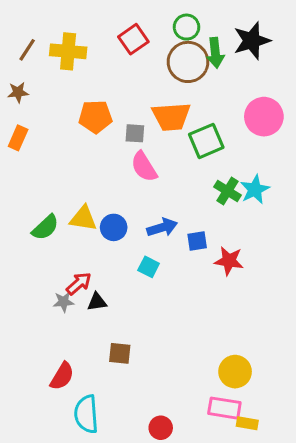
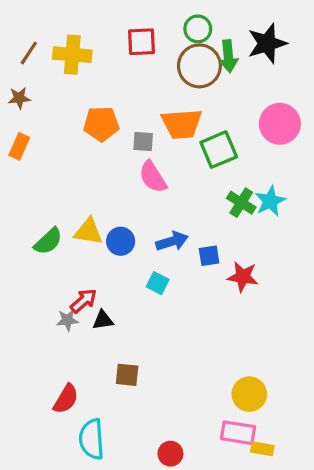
red square: (133, 39) -> (141, 42), turned 32

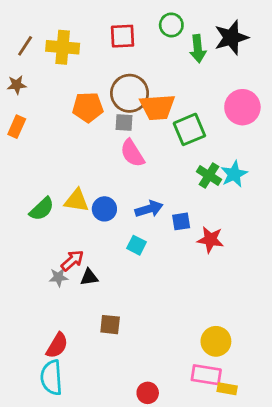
brown circle: (199, 66) -> (130, 93), moved
cyan semicircle: (92, 439) -> (51, 378), moved

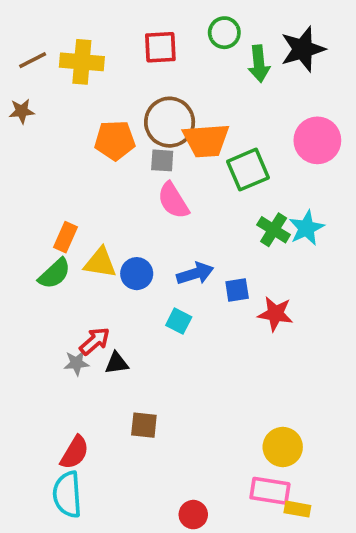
brown line: (25, 46) -> (33, 60), turned 30
orange rectangle: (17, 127) -> (65, 237), moved

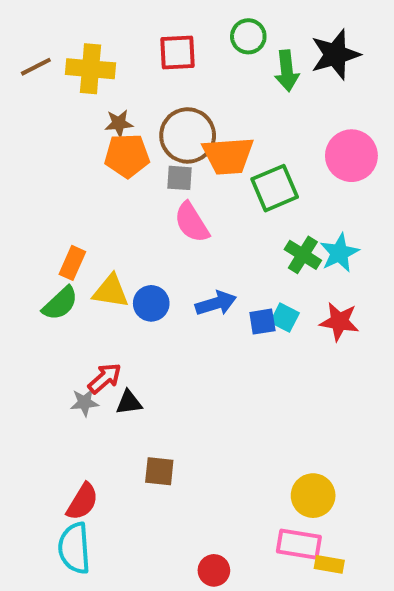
brown star: (22, 111) -> (119, 123), moved
red star: (275, 314) -> (339, 322), moved
cyan square: (179, 321) -> (285, 318), moved

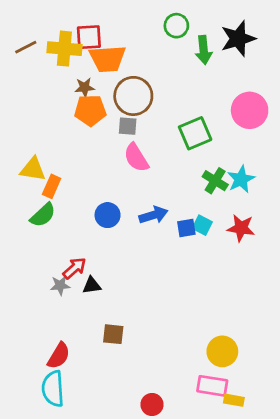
red square: (177, 53) -> (89, 37), moved
orange trapezoid: (228, 156) -> (108, 59), moved
yellow triangle: (111, 291) -> (33, 169), moved

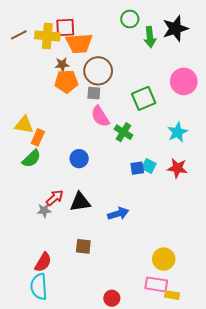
green cross: (215, 181) -> (123, 132), moved
blue arrow: (153, 215) -> (118, 214), moved
black triangle: (92, 285) -> (80, 202), moved, size x1.5

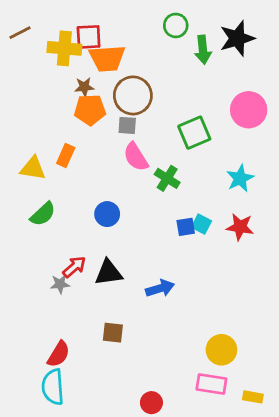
brown line: (19, 35) -> (20, 33), moved
orange rectangle: (38, 137) -> (66, 155), moved
yellow rectangle: (172, 295) -> (253, 397), moved

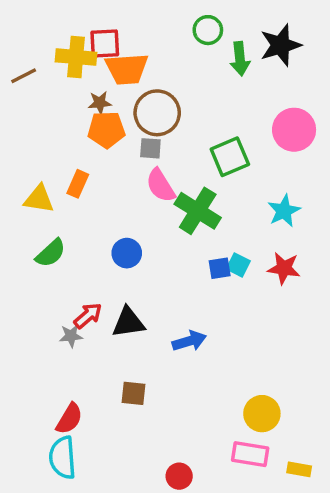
brown line: (20, 33) -> (24, 76), moved
green cross: (167, 178) -> (198, 211), size x1.5

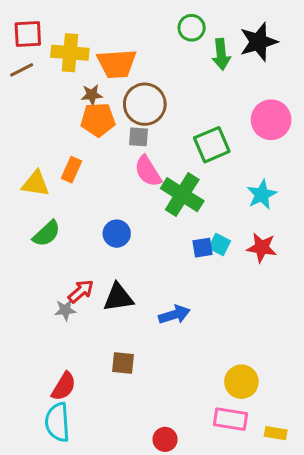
red square: (105, 44) -> (28, 34), moved

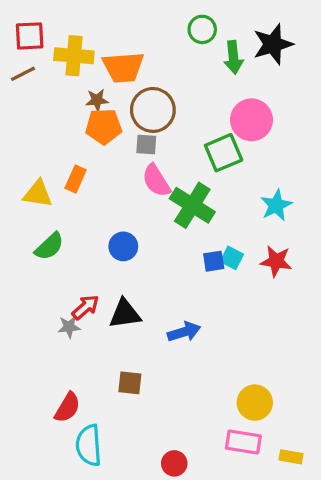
pink circle: (271, 120) -> (252, 120), moved
cyan semicircle: (57, 422) -> (89, 445), moved

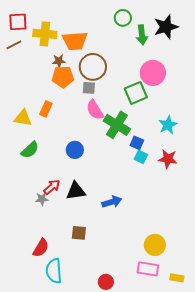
blue square: (214, 261) -> (137, 143), moved, turned 32

